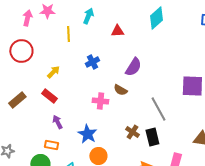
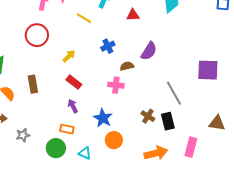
yellow line: (68, 34) -> (84, 18), turned -56
brown semicircle: (120, 90) -> (127, 66), moved, turned 136
red rectangle: (49, 96) -> (74, 82), moved
brown rectangle: (17, 100) -> (33, 84), turned -60

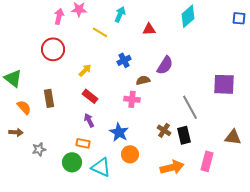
cyan triangle: (85, 153) -> (101, 167), size x1.5

